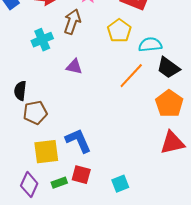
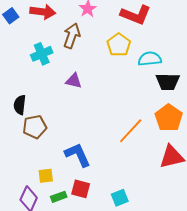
black trapezoid: (168, 68) -> (168, 82), turned -35
orange line: (131, 76) -> (131, 131), moved
yellow square: (46, 152) -> (46, 176), moved, size x0.6

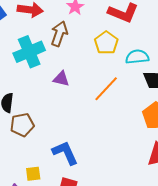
cyan cross: (42, 54) -> (29, 52), size x1.4
orange line: (131, 131) -> (106, 89), moved

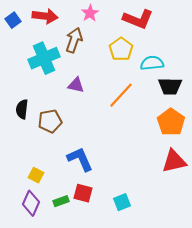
brown pentagon: (22, 125) -> (50, 121), moved
yellow square: (33, 174) -> (36, 175), moved, turned 35

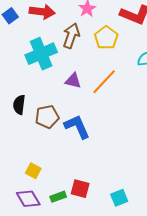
yellow pentagon: (121, 49) -> (106, 38), moved
orange line: (121, 95) -> (104, 82), moved
blue L-shape: (80, 159) -> (77, 127), moved
purple diamond: (31, 203) -> (28, 199), turned -55

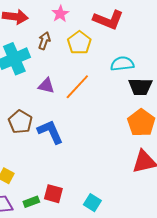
brown arrow: (71, 36) -> (44, 41), size x0.7
brown pentagon: (47, 117) -> (20, 122), turned -30
cyan square: (119, 198) -> (92, 203), turned -36

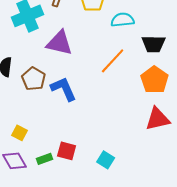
cyan semicircle: (122, 64) -> (123, 20), moved
purple triangle: (46, 86) -> (60, 43), size x1.6
orange line: (77, 87) -> (113, 61), moved

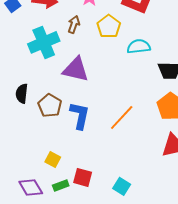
orange line: (113, 61) -> (122, 117), moved
blue L-shape: (64, 89) -> (80, 115), turned 36
yellow square: (20, 133) -> (53, 159), moved

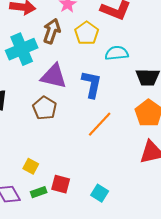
brown arrow: (74, 24) -> (52, 31), size x1.4
brown pentagon: (50, 105) -> (45, 108), moved
blue L-shape: (80, 115) -> (92, 84), moved

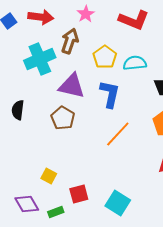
yellow pentagon: (87, 33) -> (105, 57), moved
red square: (61, 184) -> (79, 194), turned -30
green rectangle: (39, 192) -> (56, 212), moved
cyan square: (100, 193) -> (118, 203), size x1.4

